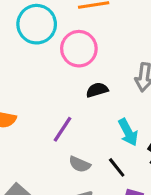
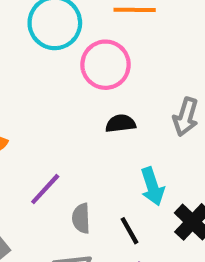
purple line: (63, 129) -> (45, 189), moved
gray semicircle: (80, 164) -> (81, 218), turned 55

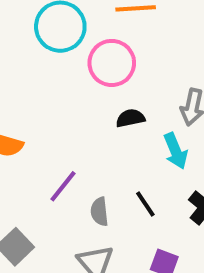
cyan arrow: (152, 186) -> (176, 151), moved
black line: (129, 231) -> (145, 204), moved

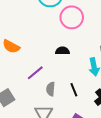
black semicircle: (130, 118) -> (62, 51), moved

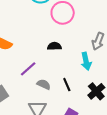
gray semicircle: (51, 89) -> (44, 84), turned 112

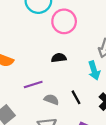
purple line: (28, 69) -> (33, 85), turned 30

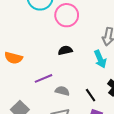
black line: (76, 97) -> (91, 95), moved

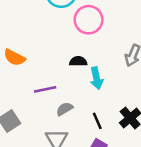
cyan arrow: (100, 59) -> (96, 78), moved
gray semicircle: (62, 91) -> (65, 109), turned -56

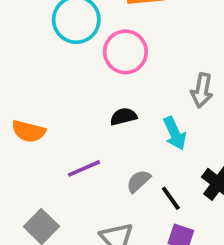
cyan arrow: (96, 78) -> (175, 133), moved
gray semicircle: (65, 109) -> (139, 181), moved

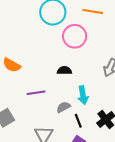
cyan arrow: (175, 133) -> (83, 95), moved

